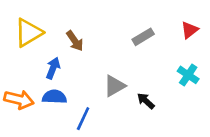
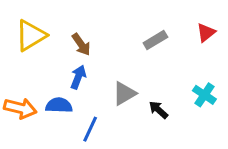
blue arrow: (53, 68) -> (78, 77), moved
cyan cross: (188, 75) -> (204, 95), moved

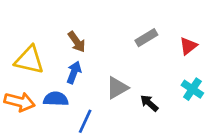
red triangle: (206, 33) -> (188, 46), moved
yellow triangle: (31, 36) -> (29, 60), moved, turned 44

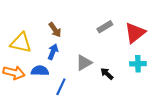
red triangle: (188, 46) -> (135, 33), size x1.6
cyan cross: (192, 89) -> (138, 64), turned -35

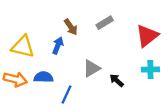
gray rectangle: (105, 27) -> (105, 23), moved
brown arrow: (55, 30) -> (71, 27), moved
blue arrow: (53, 52) -> (58, 46), moved

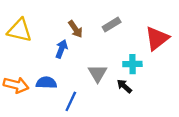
yellow triangle: (23, 47) -> (20, 30), moved
gray triangle: (92, 68) -> (98, 73), turned -30
cyan cross: (150, 69) -> (132, 64), moved

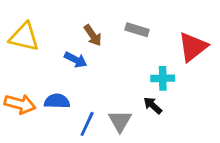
gray rectangle: (112, 24) -> (137, 30), turned 48
blue arrow: (61, 49) -> (76, 60), turned 96
gray triangle: (98, 73) -> (120, 121), moved

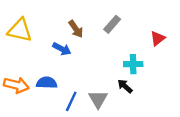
gray rectangle: (137, 30) -> (112, 24), turned -66
red triangle: (193, 47) -> (158, 38), size x0.6

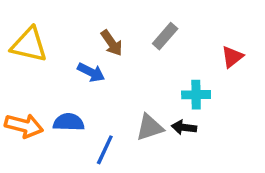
black arrow: (125, 86) -> (184, 127), turned -35
gray triangle: (98, 99) -> (150, 127), moved, turned 42

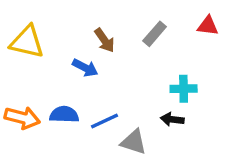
red triangle: (232, 57) -> (208, 26), moved, turned 45
gray triangle: (150, 127) -> (134, 142), moved, turned 36
blue line: (105, 150) -> (105, 121), moved, turned 40

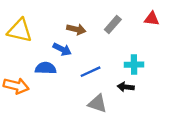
brown arrow: (105, 40) -> (76, 29), turned -42
blue semicircle: (64, 114) -> (46, 68), moved
blue line: (105, 121) -> (90, 72), moved

